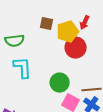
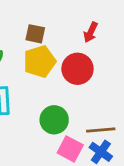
yellow pentagon: (68, 32) -> (40, 61), moved

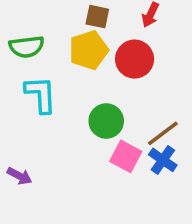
brown square: (35, 34) -> (97, 17), moved
brown line: (101, 130) -> (163, 133), turned -32

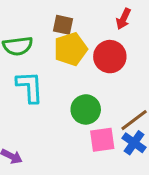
brown square: (97, 17) -> (63, 25), moved
pink square: (126, 156) -> (102, 140), turned -36

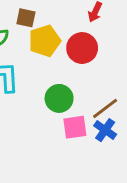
brown square: (63, 25) -> (26, 18), moved

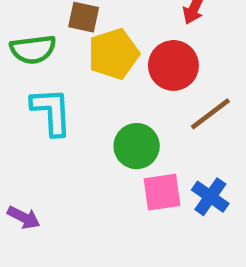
brown line: (105, 108) -> (210, 114), moved

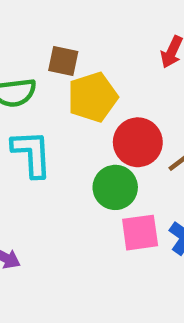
red circle: (173, 65) -> (138, 142), moved

